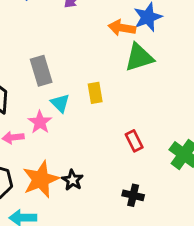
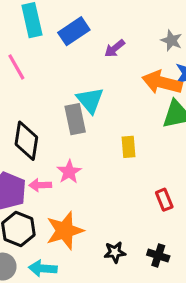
orange arrow: (122, 28) -> (162, 82), size x1.4
cyan triangle: (60, 103) -> (90, 100), moved, size x1.4
black star: (72, 180) -> (115, 252), moved, turned 30

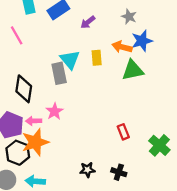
orange arrow: (162, 82) -> (122, 47), size x0.7
yellow rectangle: (129, 147) -> (97, 58), moved
orange star: (65, 231) -> (35, 142), moved

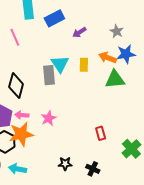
pink star: (55, 111) -> (49, 118), moved

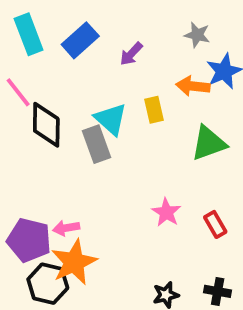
green triangle: (115, 79) -> (209, 143), moved
black diamond: (16, 86) -> (46, 125), moved
pink star: (49, 118) -> (166, 212), moved

